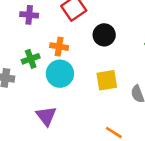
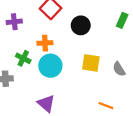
green cross: (31, 59) -> (23, 58), turned -32
yellow square: (107, 80) -> (91, 63), turned 30

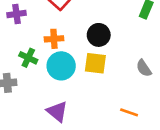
black circle: (81, 25) -> (99, 35), moved
yellow square: (91, 63) -> (95, 63), moved

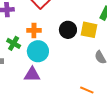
yellow square: (95, 63) -> (89, 30), moved
purple triangle: (57, 112) -> (32, 75), moved, turned -42

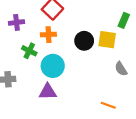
orange cross: (34, 30) -> (48, 35), moved
green cross: (14, 43) -> (29, 51), moved

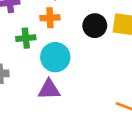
green cross: (29, 51) -> (26, 38), turned -32

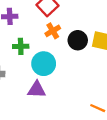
orange cross: (50, 18) -> (53, 31), moved, turned -32

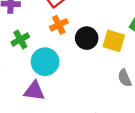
green cross: (21, 46) -> (20, 39), turned -32

